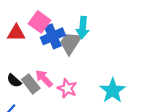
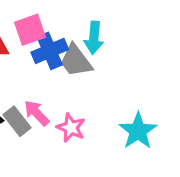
pink square: (40, 22) -> (30, 30), turned 35
gray trapezoid: (71, 43) -> (76, 61), turned -70

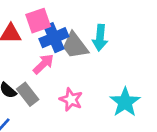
cyan arrow: (94, 38) -> (100, 38), moved
pink arrow: (37, 113) -> (43, 64), moved, turned 90

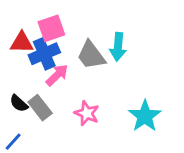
blue cross: (54, 38) -> (44, 54), moved

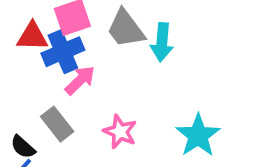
gray trapezoid: (91, 55) -> (126, 29), moved
black semicircle: (19, 103) -> (23, 147), moved

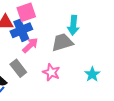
gray trapezoid: (126, 29) -> (62, 42), moved, turned 110
cyan star: (198, 135) -> (92, 74), size x0.7

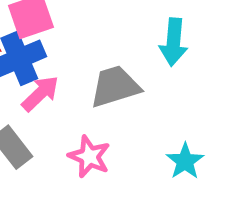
cyan arrow: (73, 25) -> (173, 42), moved

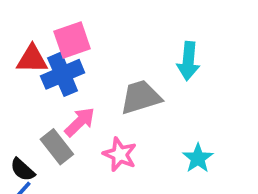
pink arrow: (40, 93) -> (80, 122), moved

